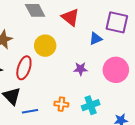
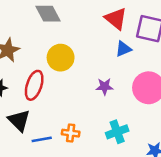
red triangle: (70, 17) -> (116, 19), moved
orange cross: (61, 104) -> (71, 133), moved

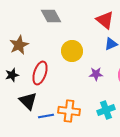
yellow circle: (61, 58) -> (72, 51), moved
orange cross: (71, 133) -> (69, 111), size x1.5

